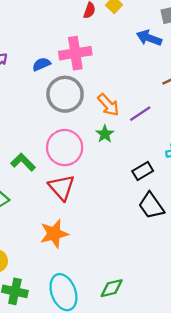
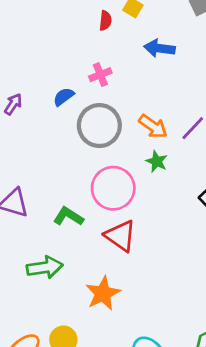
blue arrow: (149, 38) -> (159, 48), moved
pink cross: (75, 53) -> (100, 75), size x0.6
orange star: (54, 234) -> (103, 293), moved

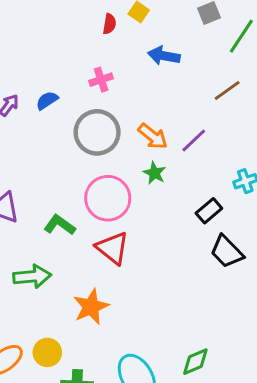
blue semicircle: (64, 97) -> (47, 101), moved

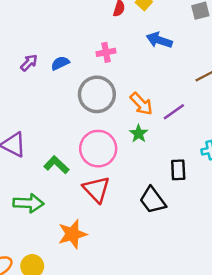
black rectangle: (209, 211) -> (178, 170), turned -60
black trapezoid: (227, 252) -> (153, 200), moved

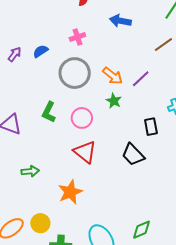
pink circle: (98, 149) -> (82, 118), size x0.7
green L-shape: (56, 165) -> (49, 112), moved, turned -100
green arrow: (29, 203) -> (30, 171), size x0.7

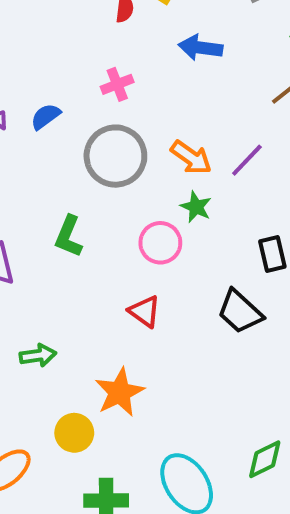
pink circle: (82, 118) -> (160, 243), moved
red triangle: (85, 152) -> (145, 311), size x0.7
yellow circle: (40, 223) -> (74, 433), moved

